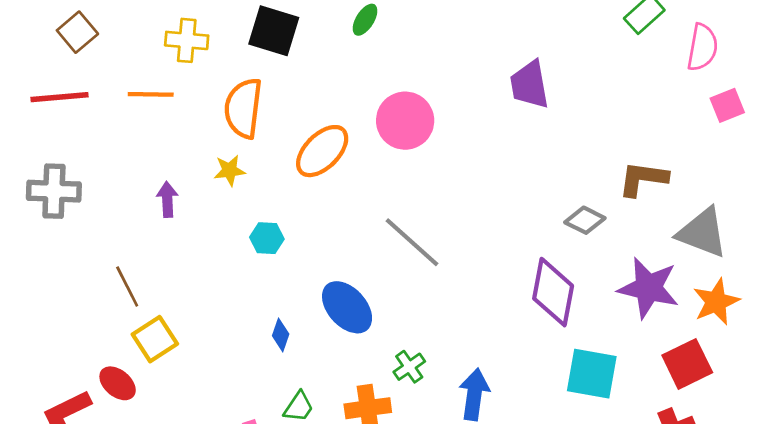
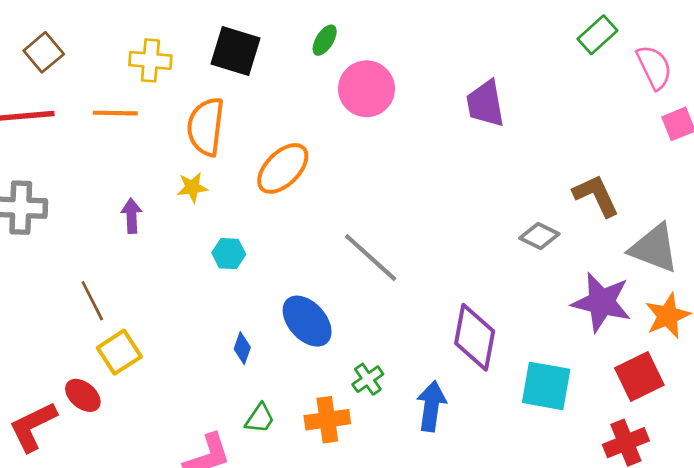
pink semicircle: (702, 47) -> (654, 67), turned -36
pink circle: (405, 121) -> (367, 89), moved
brown L-shape: (643, 179) -> (596, 195), turned 57
purple diamond: (553, 292) -> (475, 337), moved

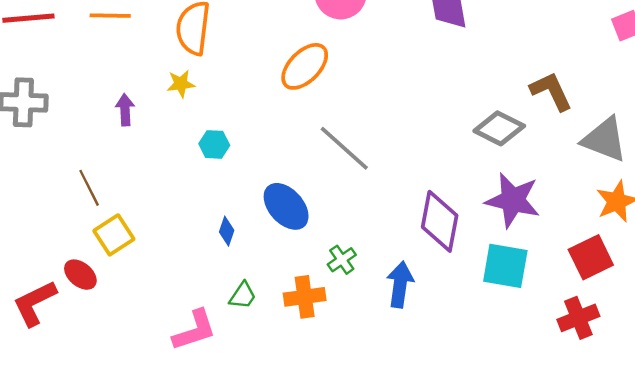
orange ellipse: (283, 168) -> (305, 66), moved
gray diamond: (539, 236) -> (499, 128), size x1.4
purple star: (602, 302) -> (513, 200), moved

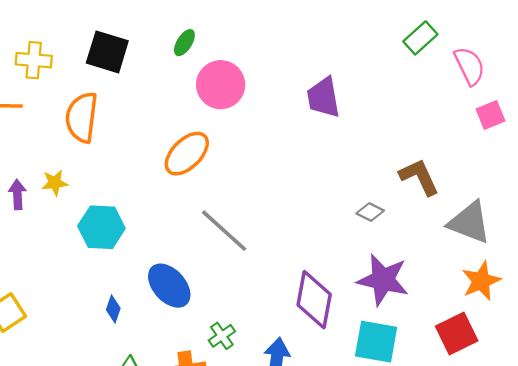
yellow star: (181, 84) -> (55, 183), moved
gray diamond: (499, 128) -> (370, 212), size x0.6
cyan hexagon: (214, 144) -> (101, 227), size x1.6

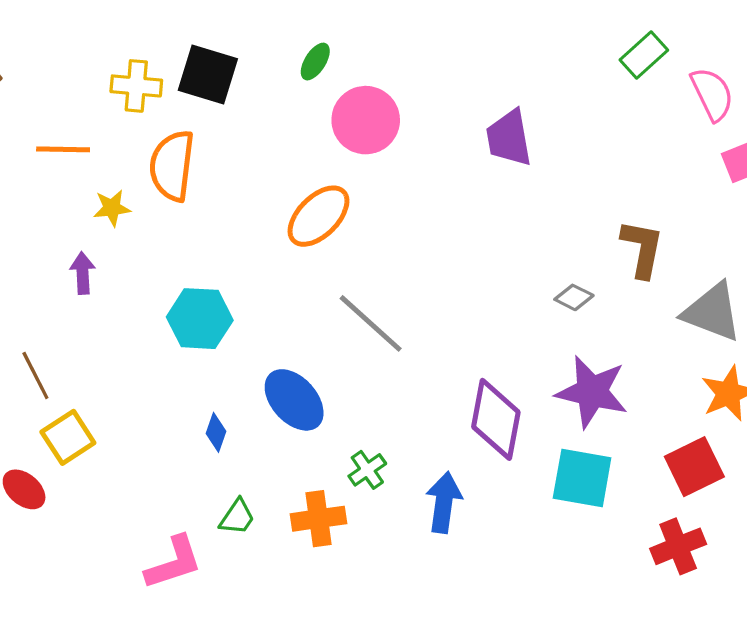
yellow cross: (34, 60) -> (136, 86), moved
brown L-shape: (419, 177) -> (642, 249), turned 36
yellow star: (55, 183) -> (112, 208), moved

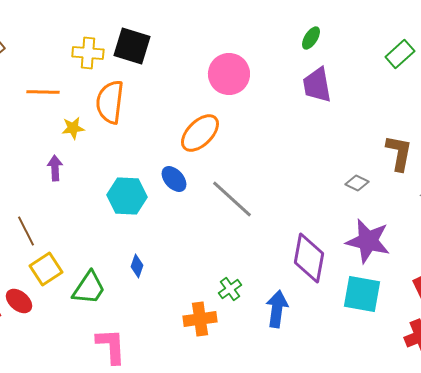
green rectangle: (644, 55) -> (400, 54), moved
green ellipse: (315, 62) -> (311, 38), moved
blue ellipse: (294, 400) -> (174, 179), moved, size x0.7
green trapezoid: (237, 517) -> (89, 288), moved, size x1.5
pink L-shape: (174, 563) -> (111, 346), turned -75

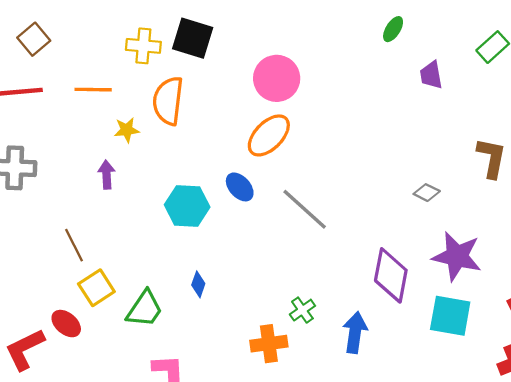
pink circle: (229, 74) -> (277, 78), moved
purple trapezoid: (317, 85) -> (431, 75), moved, size x0.7
gray diamond: (357, 183) -> (427, 193), moved

